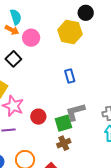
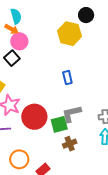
pink circle: (31, 38) -> (19, 41), moved
red circle: (38, 117) -> (34, 117), size x1.6
brown cross: (64, 143) -> (70, 144), moved

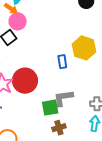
yellow hexagon: (70, 34) -> (84, 48), moved
red circle: (34, 117) -> (25, 81), moved

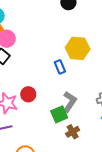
red circle: (25, 81) -> (28, 94), size x0.6
gray L-shape: (63, 98) -> (70, 102), turned 145

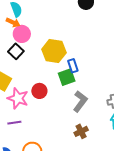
yellow hexagon: (78, 48) -> (54, 51), moved
green square: (59, 114) -> (67, 77), moved

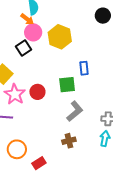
yellow hexagon: (54, 51) -> (60, 37), moved
blue rectangle: (73, 66) -> (84, 68), moved

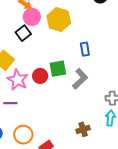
green square: (67, 85) -> (58, 69), moved
gray L-shape: (75, 111) -> (80, 79), moved
brown cross: (69, 141) -> (83, 129), moved

